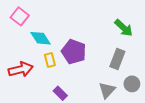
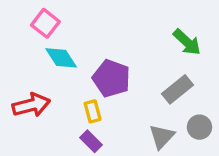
pink square: (20, 16) -> (45, 23), moved
gray rectangle: (117, 59) -> (177, 89), turned 30
yellow rectangle: (50, 60) -> (93, 111), moved

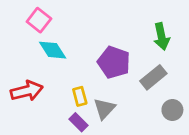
green arrow: (187, 42) -> (161, 36), turned 35
purple pentagon: (111, 78) -> (114, 62), moved
gray triangle: (162, 137) -> (104, 109), moved

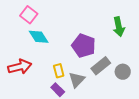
gray rectangle: (153, 77) -> (101, 66), moved
gray circle: (172, 110) -> (123, 72), moved

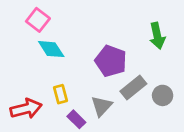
red arrow: (20, 67) -> (26, 109), moved
yellow rectangle: (59, 71) -> (60, 94), moved

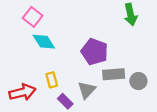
green arrow: (157, 36) -> (131, 15), moved
gray rectangle: (133, 87) -> (114, 74), turned 35

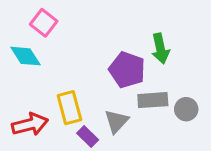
green arrow: (131, 15) -> (160, 49), moved
cyan diamond: (44, 42) -> (25, 56), moved
yellow rectangle: (52, 80) -> (69, 108), size x1.5

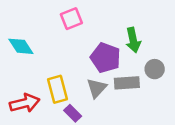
pink square: (44, 23) -> (71, 19), moved, turned 30
gray circle: (186, 109) -> (155, 69), moved
gray triangle: (116, 121) -> (97, 88), moved

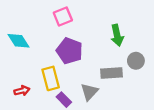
purple pentagon: (105, 58) -> (69, 51), moved
gray triangle: (97, 88) -> (89, 92), moved
red arrow: (25, 103) -> (22, 91), size x0.6

